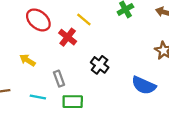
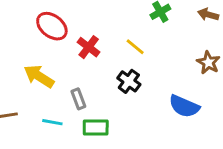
yellow line: (84, 20) -> (135, 47), moved
yellow arrow: (28, 60) -> (39, 76), size x1.5

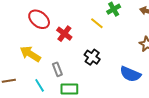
yellow line: (135, 47) -> (97, 23), moved
cyan line: (52, 122) -> (40, 85), turned 48

